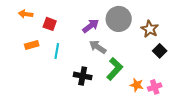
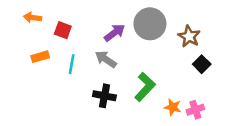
gray arrow: (98, 47) -> (106, 59), moved

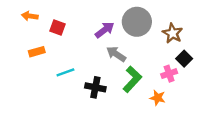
gray arrow: (106, 59) -> (116, 54), moved
cyan line: (72, 64) -> (65, 72), moved, turned 60
pink cross: (195, 110) -> (169, 74), moved

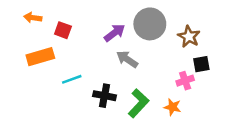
orange rectangle: (37, 52) -> (40, 57), size x1.5
black square: (184, 59) -> (201, 64), turned 35
green L-shape: (132, 79) -> (139, 103), moved

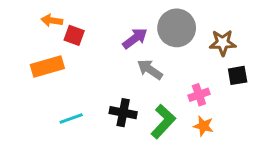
orange arrow: (33, 18) -> (52, 20), moved
brown star: (189, 37) -> (223, 43), turned -30
cyan line: (72, 79) -> (71, 119), moved
pink cross: (185, 81) -> (199, 95), moved

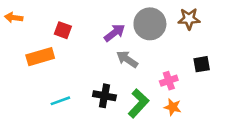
orange arrow: (52, 20) -> (14, 18), moved
brown star: (223, 43) -> (189, 19), moved

